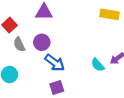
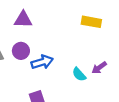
blue arrow: (55, 63) -> (42, 62), moved, turned -54

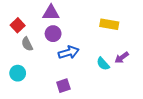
yellow rectangle: (91, 22) -> (109, 24), moved
purple circle: (21, 51) -> (53, 34), moved

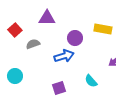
purple circle: (53, 34) -> (75, 38), moved
gray semicircle: (27, 44) -> (33, 44), moved, turned 96
cyan semicircle: (103, 64) -> (91, 81), moved

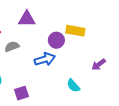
yellow rectangle: (103, 29) -> (75, 31), moved
purple square: (59, 88) -> (21, 93), moved

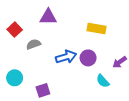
purple circle: (56, 40) -> (88, 58), moved
cyan semicircle: (73, 86) -> (103, 81), moved

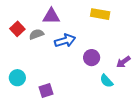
yellow rectangle: (96, 29) -> (100, 14), moved
gray semicircle: (34, 44) -> (36, 34), moved
blue arrow: (66, 57) -> (65, 41), moved

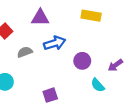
gray semicircle: (36, 34) -> (25, 52), moved
purple square: (46, 90) -> (50, 95), moved

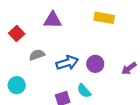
blue arrow: (55, 43) -> (67, 63), moved
cyan semicircle: (98, 85) -> (84, 91), moved

